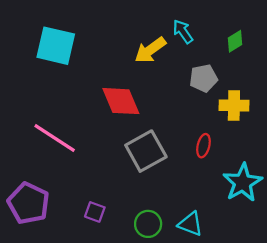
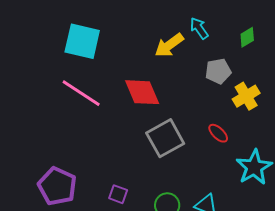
yellow cross: (234, 105) -> (246, 96), turned -32
pink line: (55, 138) -> (81, 93), moved
red ellipse: (203, 146) -> (218, 133), turned -60

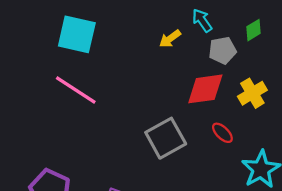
yellow arrow: (169, 45) -> (170, 39), size x0.7
gray pentagon: (218, 71) -> (222, 50), moved
red diamond: (142, 92) -> (205, 89), moved, turned -75

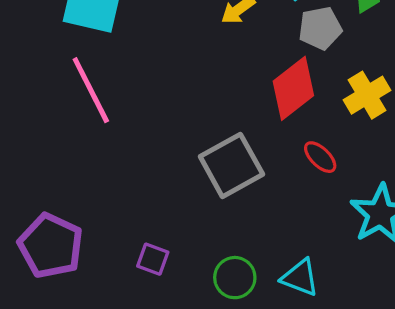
red diamond: (205, 89) -> (293, 88), turned -30
pink line: (76, 90) -> (91, 90), turned 30

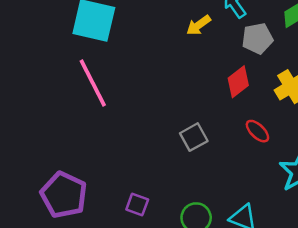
red diamond: (293, 88) -> (238, 82), size x0.7
gray square: (231, 165) -> (194, 137), size x0.6

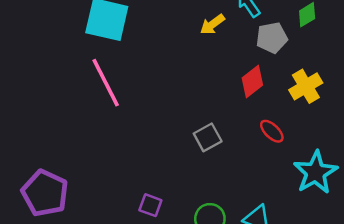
purple pentagon: (64, 195) -> (45, 193), moved

